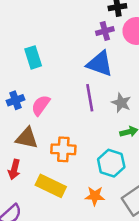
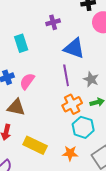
purple cross: (105, 31) -> (53, 22), moved
orange cross: (63, 149) -> (72, 104), moved, turned -30

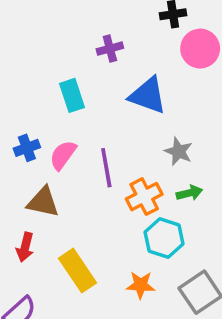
cyan rectangle: (21, 43) -> (72, 95), moved
purple line: (66, 75) -> (106, 168), moved
yellow rectangle: (35, 145) -> (77, 271), turned 30

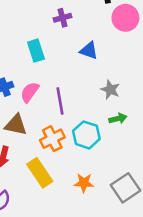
blue triangle: (148, 95) -> (89, 51), size x0.7
orange cross: (144, 197) -> (52, 139), moved
cyan hexagon: (164, 238) -> (86, 135), moved

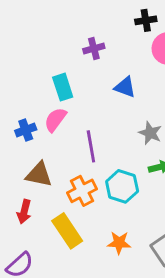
pink semicircle: (30, 92) -> (55, 120), moved

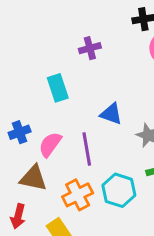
blue triangle: (125, 87) -> (111, 114), moved
pink semicircle: (55, 120) -> (50, 144), moved

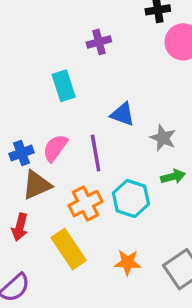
blue cross: (20, 132) -> (22, 153), moved
brown triangle: (33, 178) -> (37, 185), turned -36

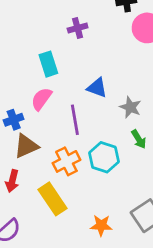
pink semicircle: (55, 148) -> (41, 99), moved
green arrow: (173, 177) -> (139, 139), turned 72
orange star: (128, 262) -> (101, 225), moved

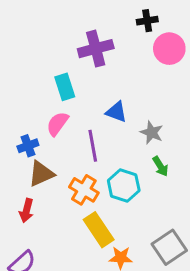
purple cross: (78, 28) -> (96, 49), size x1.6
orange cross: (66, 161) -> (84, 190), turned -32
yellow rectangle: (53, 199) -> (99, 230), moved

